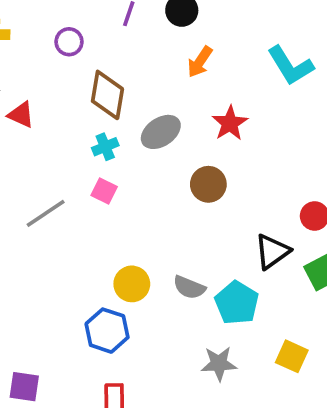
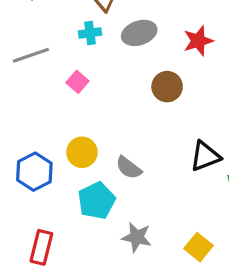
pink square: (104, 191) -> (77, 82), moved
gray line: (46, 213) -> (31, 55), moved
cyan pentagon: (237, 303) -> (96, 201), moved
blue hexagon: (107, 331) -> (34, 172), moved

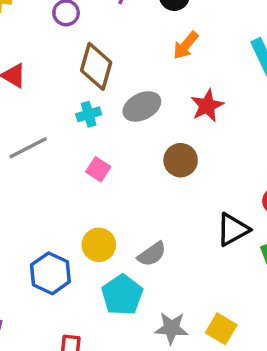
pink square: (77, 82) -> (98, 169), moved
gray semicircle: (129, 168) -> (152, 254), turned -64
yellow square: (198, 247) -> (221, 329), moved

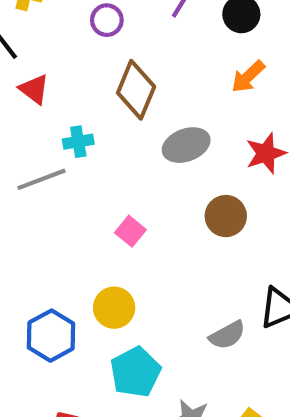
cyan cross: (89, 114) -> (78, 142), moved
pink square: (98, 169) -> (130, 231), moved
gray semicircle: (152, 254) -> (227, 335), moved

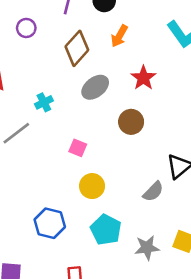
brown diamond: (136, 90) -> (77, 48), moved, turned 36
cyan cross: (78, 142) -> (44, 102), moved
yellow circle: (114, 308) -> (92, 186), moved

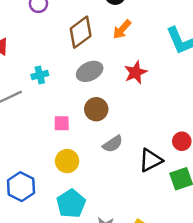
brown circle: (131, 122) -> (96, 109), moved
pink square: (78, 148) -> (62, 123), turned -35
gray semicircle: (153, 192) -> (113, 144), moved

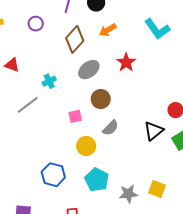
orange arrow: (122, 29) -> (108, 30), turned 30
gray semicircle: (113, 144) -> (111, 128), moved

